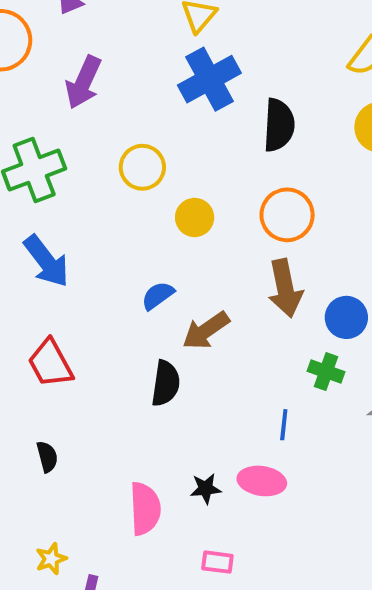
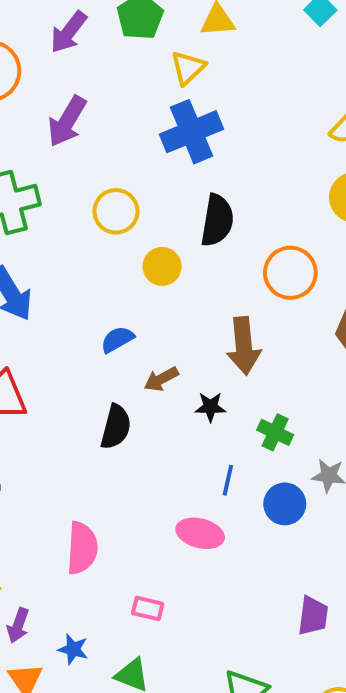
black semicircle: (279, 125) -> (217, 220), moved
orange circle: (287, 215) -> (290, 273), moved
blue circle: (346, 317) -> (285, 504), moved
brown arrow: (206, 331) -> (161, 379), size x0.7
black star: (206, 489) -> (210, 407), moved

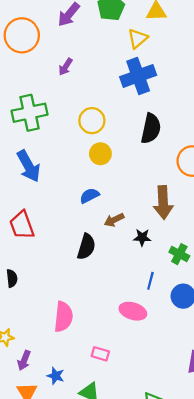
purple arrow: (67, 121) -> (66, 67), size x0.6
yellow circle: (162, 266) -> (100, 154), moved

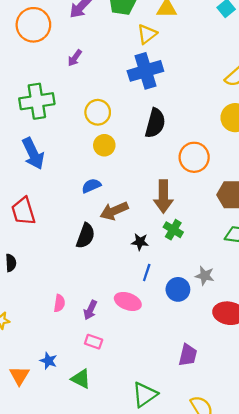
brown arrow: (114, 220) -> (114, 211), size x1.4
black star: (142, 237) -> (140, 242), moved
green cross: (179, 254) -> (173, 230), moved
pink semicircle: (63, 317) -> (59, 303), size x0.6
purple arrow: (24, 360) -> (90, 310), moved

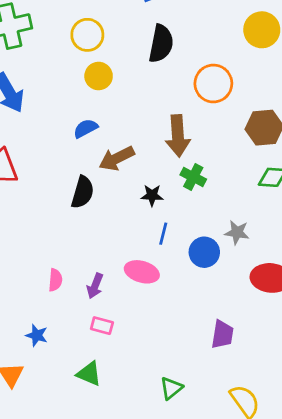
blue star: (49, 361) -> (37, 335), moved
green triangle: (145, 395) -> (171, 388), size x0.7

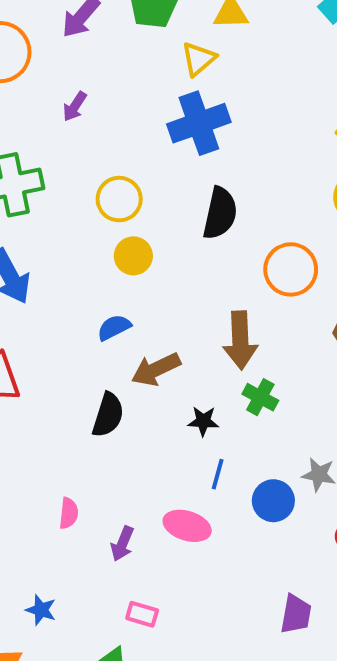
pink semicircle: (55, 280) -> (69, 513), moved
pink rectangle: (102, 326) -> (142, 614), moved

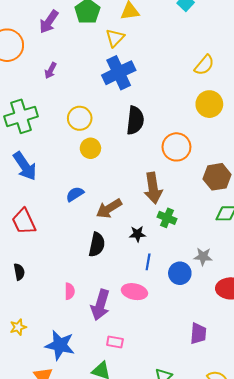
blue semicircle: (114, 327) -> (75, 194), moved
black semicircle: (108, 415) -> (97, 245), moved
purple arrow: (122, 544) -> (100, 305), size x1.6
blue star: (41, 610) -> (60, 345), size x1.8

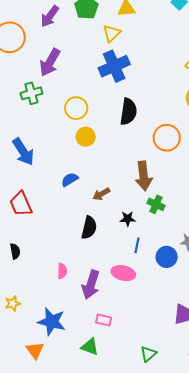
purple arrow: (50, 71) -> (50, 62), size x1.8
green cross: (21, 116) -> (31, 93), moved, size x0.7
brown arrow: (109, 209) -> (101, 194), size x0.7

